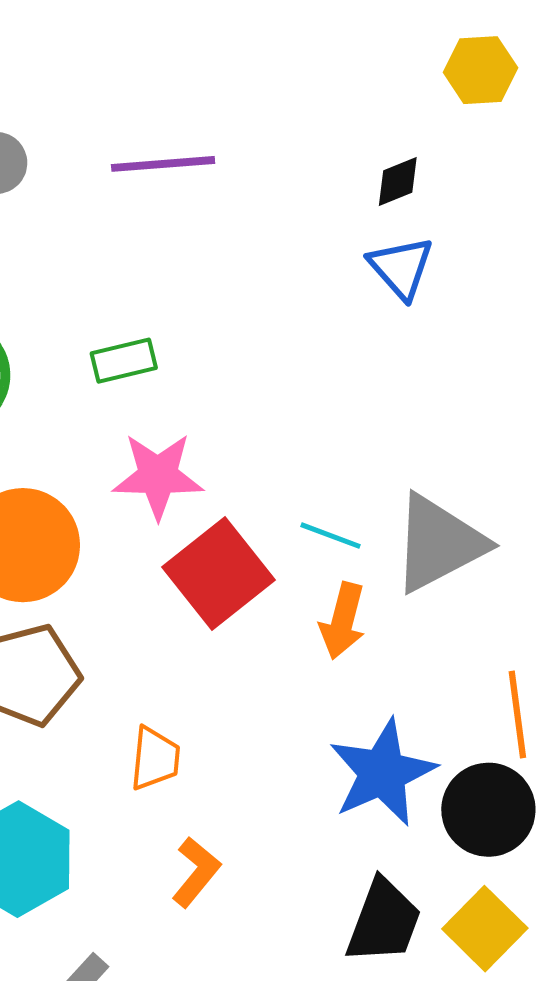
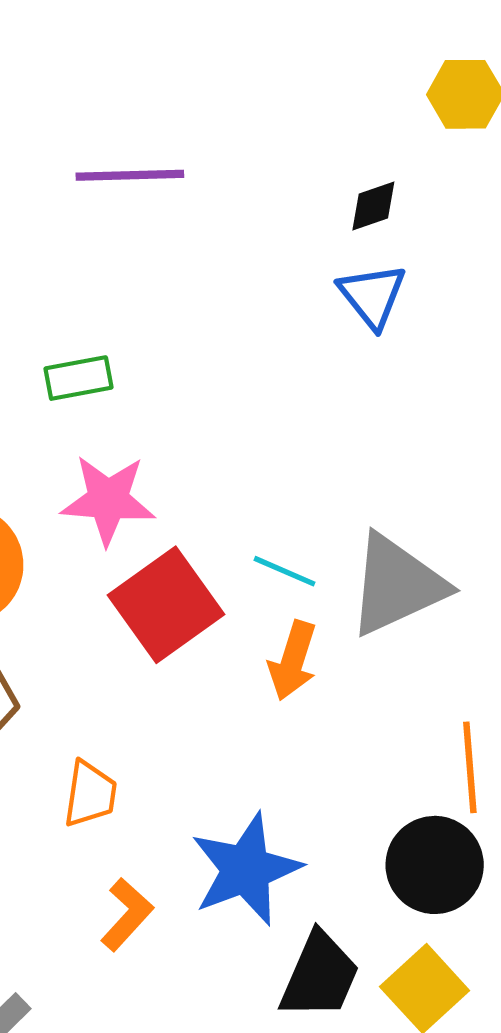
blue star: (382, 773) -> (246, 869), moved

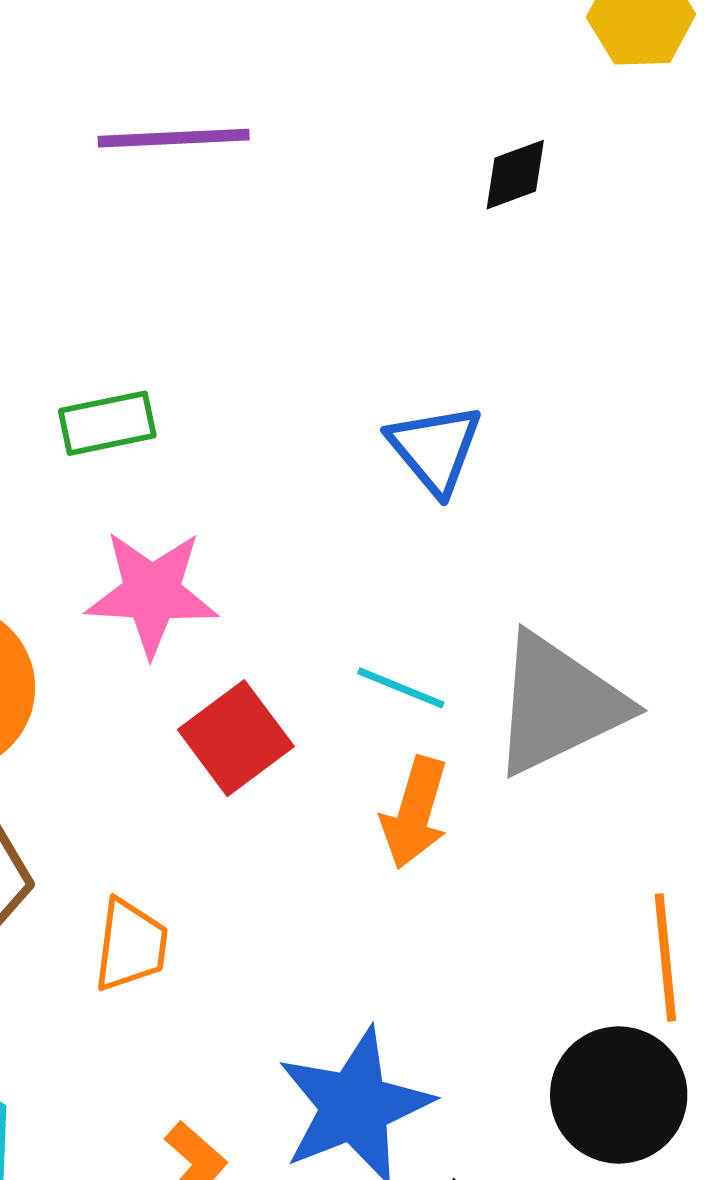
blue triangle: (372, 296) -> (435, 449), moved
red square: (166, 605) -> (236, 738), size x0.7
orange trapezoid: (90, 794) -> (131, 945), moved

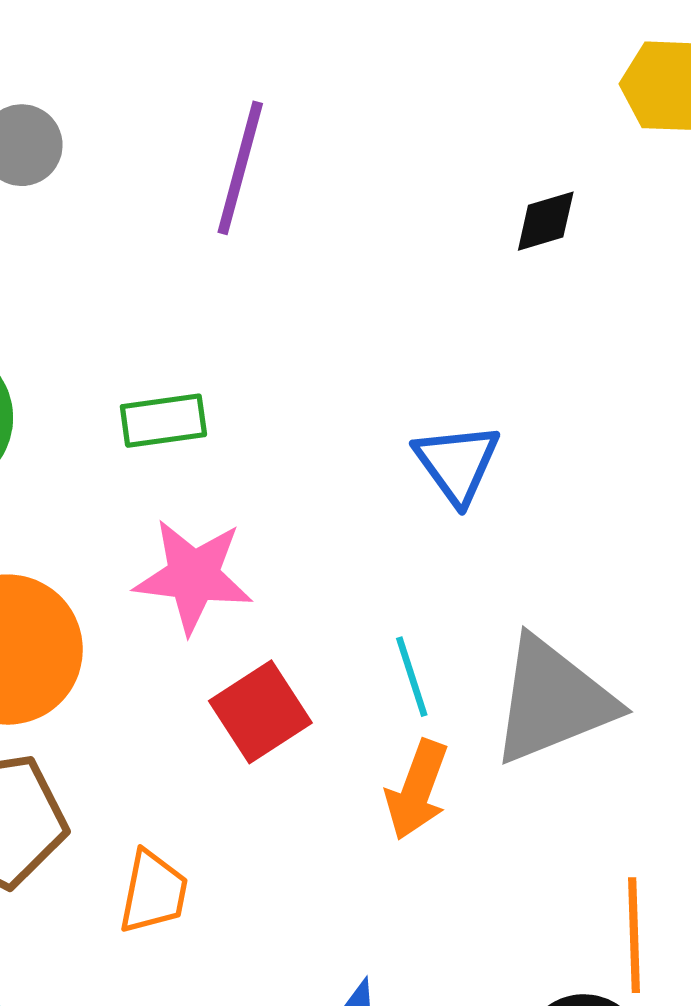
purple line: (174, 138) -> (240, 168), turned -76
cyan line: (401, 688) -> (412, 677), turned 46

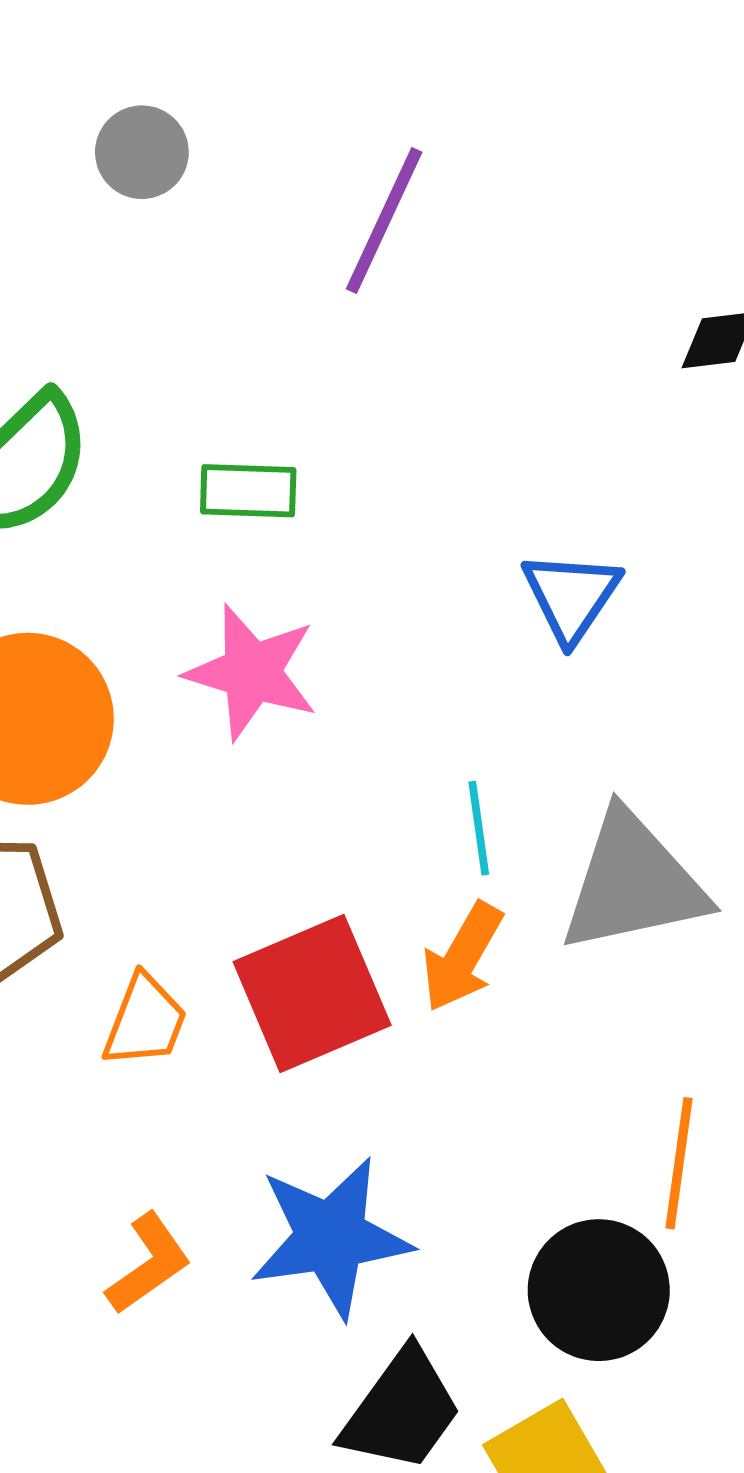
red square: (260, 712) -> (312, 994), moved, size x1.4

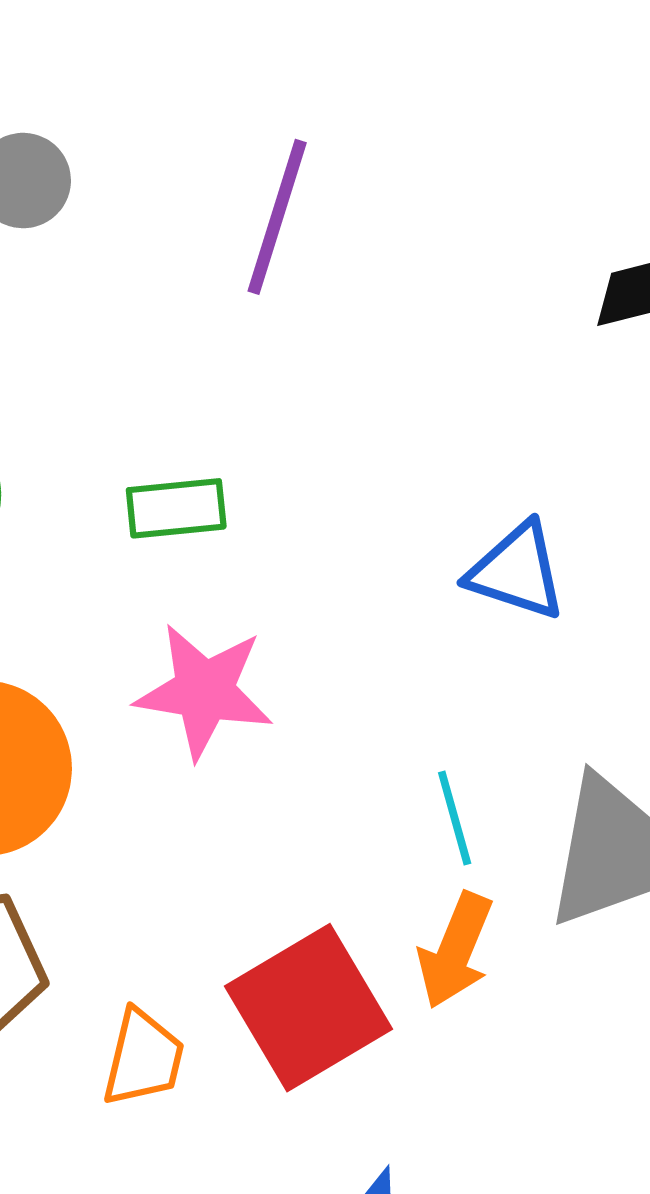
blue triangle: (571, 596) -> (517, 571), turned -38

